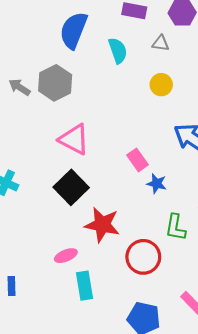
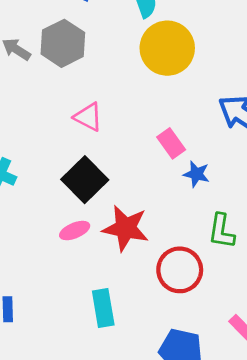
yellow circle: (161, 85) -> (167, 48), moved, size x1.8
pink triangle: (74, 139) -> (88, 117), size x0.7
pink ellipse: (66, 256) -> (75, 231), moved

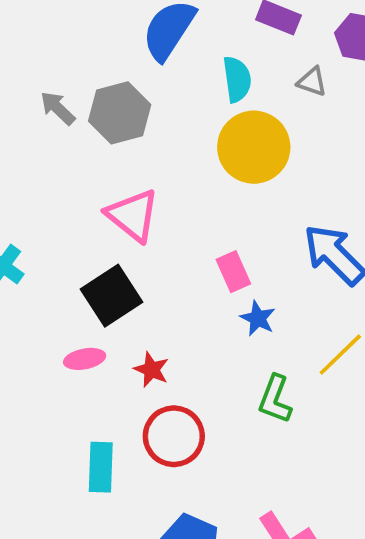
pink triangle: (88, 117) -> (133, 215), size x1.4
red star: (126, 228) -> (151, 370), size x0.6
red circle: (180, 270) -> (174, 436), moved

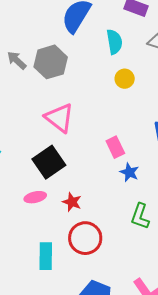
yellow circle: (254, 147) -> (125, 79), size x0.5

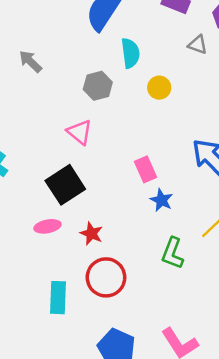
cyan semicircle: (114, 42) -> (130, 53), moved
gray hexagon: (51, 62) -> (98, 86), moved, size x0.7
pink triangle: (59, 118) -> (80, 132), size x0.7

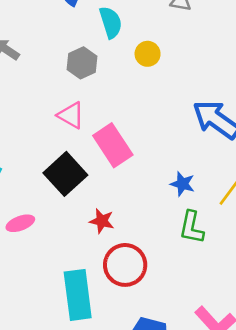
pink rectangle: (145, 169) -> (113, 145), moved, size x1.5
blue star: (161, 200) -> (182, 184), moved
pink ellipse: (48, 226) -> (20, 223), moved
cyan rectangle: (58, 298) -> (78, 295), size x1.4

